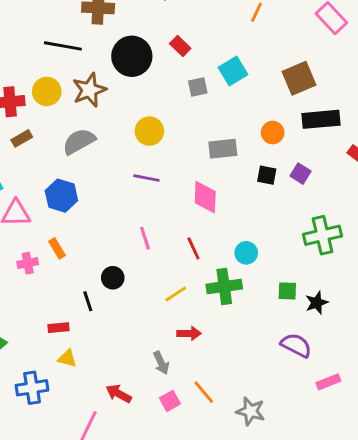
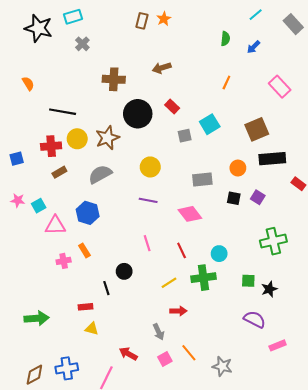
black line: (63, 46) -> (63, 112), moved
pink diamond: (205, 197) -> (190, 214), turned -40
blue cross: (32, 388) -> (67, 368), moved

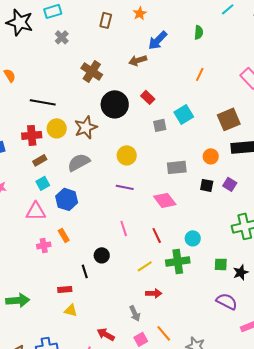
brown rectangle: (142, 21) -> (106, 20), moved
blue arrow: (254, 47) -> (158, 40), moved, size x1.5
brown cross: (114, 79) -> (92, 71), turned 30
cyan square: (39, 206) -> (43, 183), moved

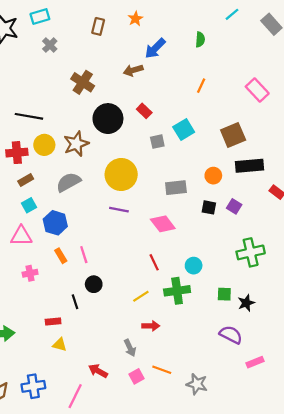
yellow circle: (127, 155) -> (121, 175), size x1.5
pink line: (124, 228) -> (84, 255), moved
orange rectangle: (64, 235) -> (61, 256), moved
orange line: (164, 333) -> (162, 370), turned -30

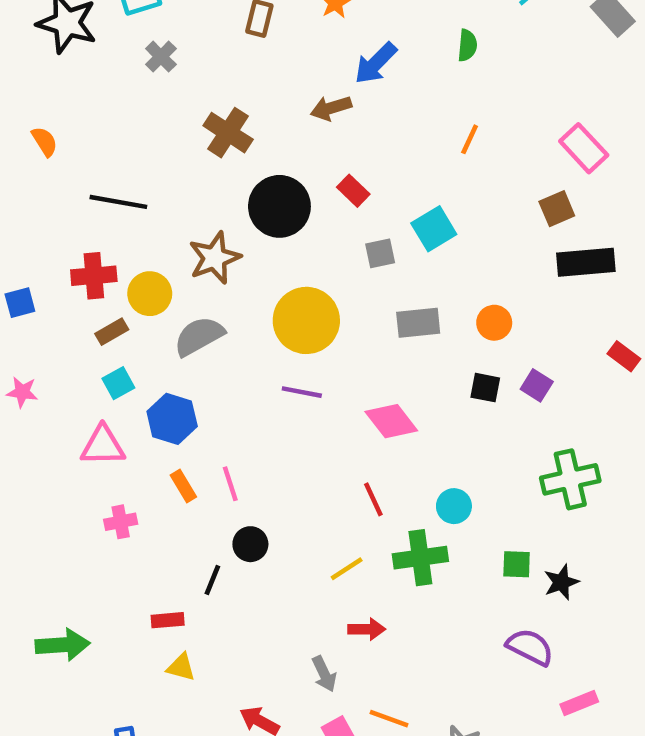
brown square: (233, 135) -> (557, 209), moved, size x0.7
yellow circle: (44, 145) -> (150, 294), moved
black rectangle: (250, 166) -> (586, 262), moved
gray rectangle: (176, 188) -> (418, 323), moved
black line: (75, 302) -> (212, 580), turned 40

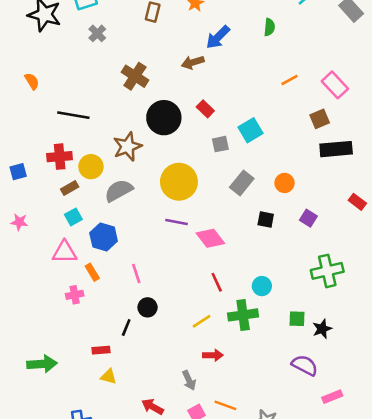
orange line: (470, 139) -> (290, 80), moved, turned 36
gray rectangle: (418, 323) -> (242, 183), turned -45
black square: (485, 388) -> (266, 219), moved
pink diamond: (391, 421) -> (210, 238), moved
orange rectangle: (183, 486) -> (92, 272), moved

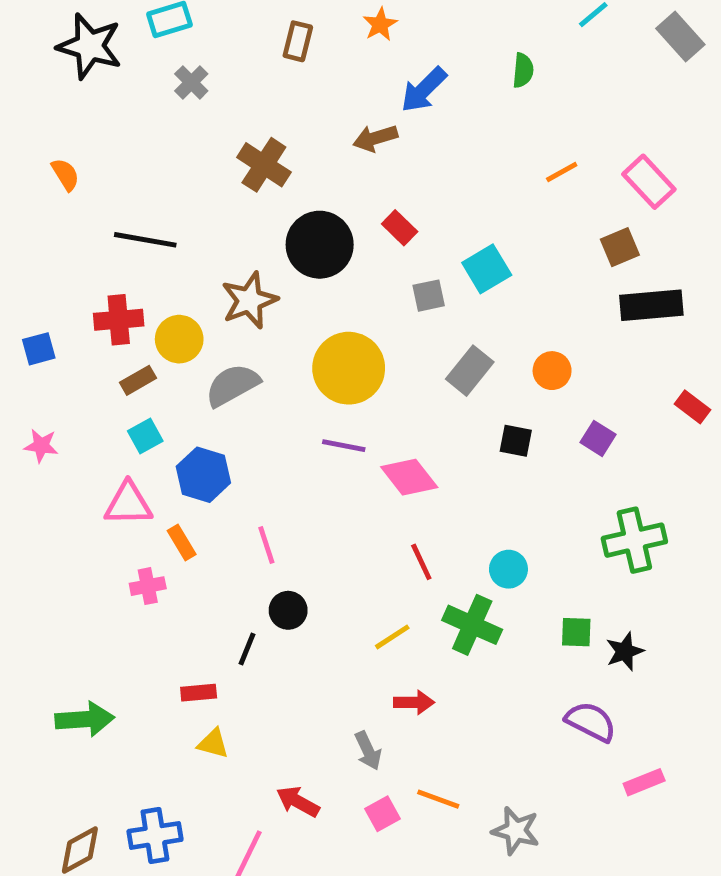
green cross: (243, 315) -> (472, 625), turned 32

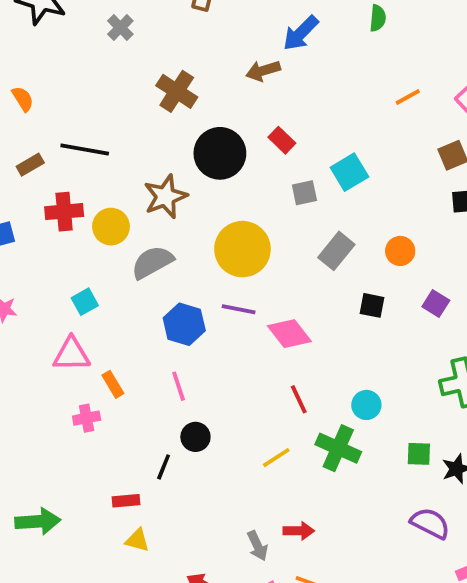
brown rectangle: (138, 380) -> (30, 165), moved
blue hexagon: (203, 475) -> (184, 324), moved
red arrow: (414, 702) -> (299, 531), moved

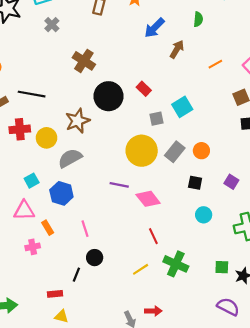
brown arrow: (263, 71) -> (177, 49), moved, turned 138
yellow circle: (242, 249) -> (142, 151), moved
orange circle: (400, 251) -> (201, 151), moved
blue hexagon: (184, 324) -> (61, 193), moved
cyan circle: (366, 405) -> (204, 215), moved

